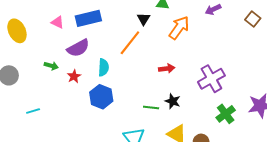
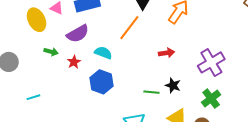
yellow ellipse: (17, 31) -> (37, 20), moved
cyan semicircle: (103, 67) -> (103, 53), turned -72
green cross: (226, 114) -> (211, 99), moved

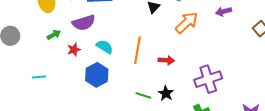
orange line: (129, 28) -> (137, 50), moved, turned -40
green arrow: (51, 52) -> (54, 35), turned -56
cyan line: (33, 97) -> (39, 77), moved

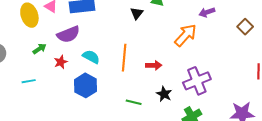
orange arrow: (187, 23) -> (186, 35), moved
cyan line: (39, 77) -> (29, 81), moved
black star: (166, 93) -> (164, 94), moved

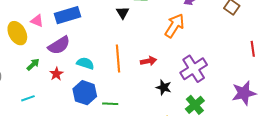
green line: (134, 102) -> (110, 104), moved

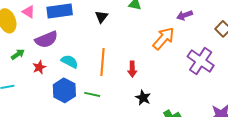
black triangle: (123, 13) -> (101, 17), moved
red arrow: (148, 61) -> (132, 69), turned 91
purple cross: (194, 69) -> (201, 61), moved, turned -32
green line: (110, 104) -> (92, 94), moved

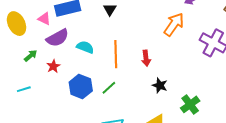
pink triangle: (29, 12) -> (44, 19), moved
cyan semicircle: (70, 61) -> (85, 47), moved
green line: (92, 94) -> (109, 88), turned -49

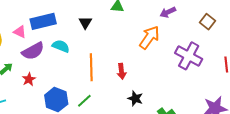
cyan semicircle: (85, 47) -> (61, 46), moved

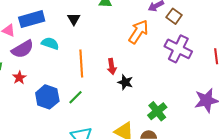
brown square: (207, 22) -> (174, 16), moved
black star: (135, 98) -> (125, 82), moved

